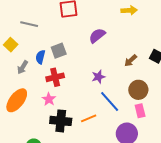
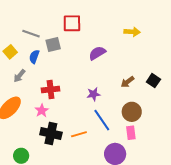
gray square: (59, 51) -> (53, 44), moved
blue semicircle: (40, 57) -> (34, 57), moved

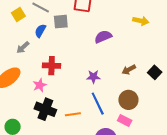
yellow square: (10, 52) -> (18, 14), moved
pink rectangle: (131, 133) -> (125, 121), turned -64

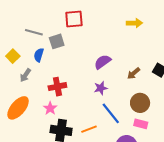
yellow square: (18, 14) -> (13, 56), moved
purple semicircle: (103, 37) -> (103, 62), moved

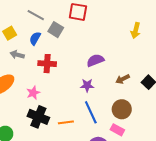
yellow arrow: (134, 23) -> (136, 30), turned 91
gray square: (57, 41) -> (56, 30), turned 35
gray arrow: (25, 75) -> (17, 55), turned 56
red cross: (57, 87) -> (47, 64), moved

